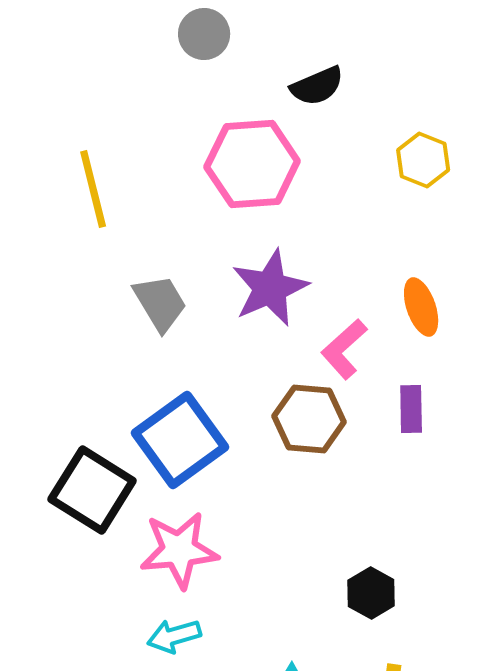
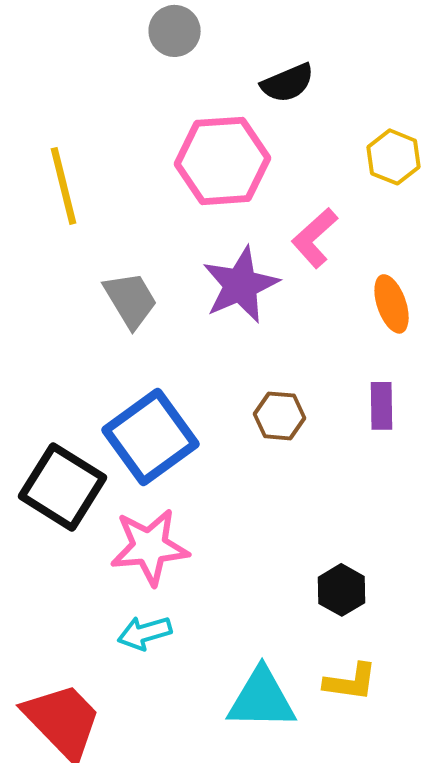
pink L-shape: (344, 349) -> (315, 238), moved
brown hexagon: (309, 419) -> (280, 416), size x0.7

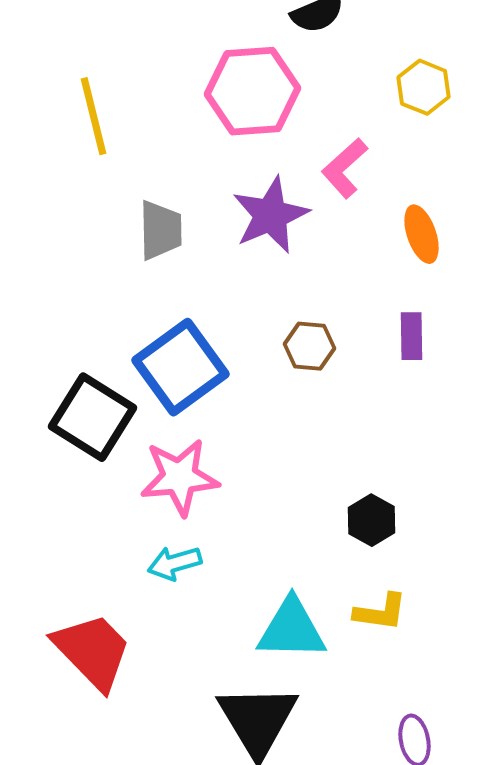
gray trapezoid: (131, 300) -> (161, 230), turned 30

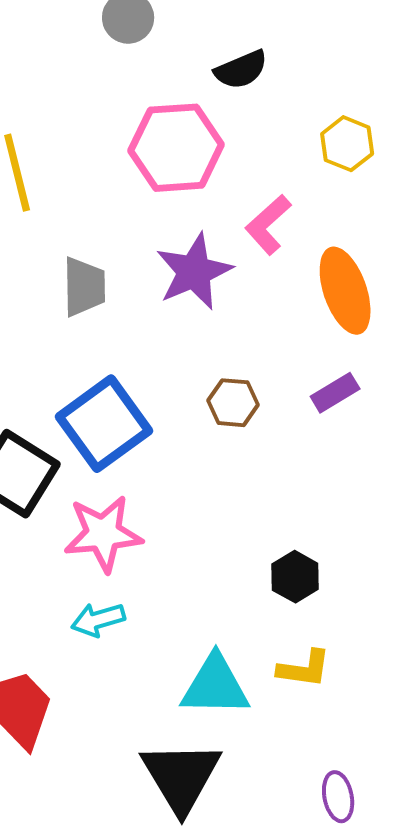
orange ellipse: (422, 234) -> (345, 291), size x1.5
purple rectangle: (412, 336) -> (335, 393), turned 60

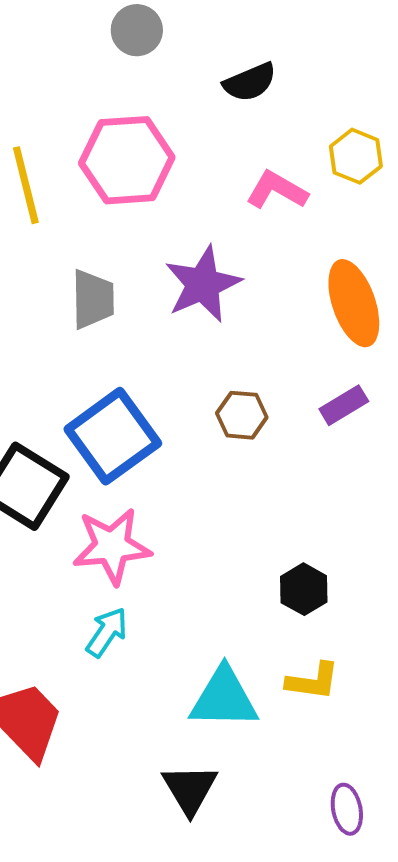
pink hexagon: (176, 148) -> (127, 160), moved
pink L-shape: (268, 225) -> (277, 190), moved, turned 72
cyan arrow: (98, 620) -> (107, 632), turned 140
black triangle: (181, 777) -> (190, 789), size x0.7

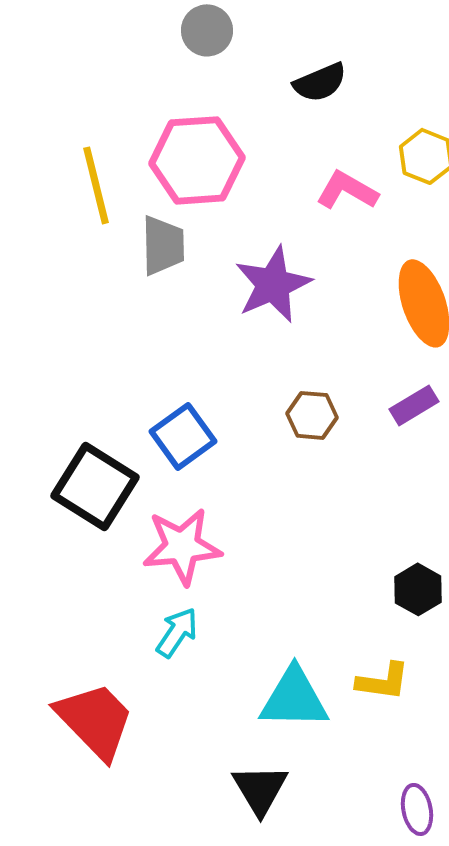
gray trapezoid: (93, 299) -> (163, 245), moved
blue square: (113, 436) -> (183, 436), size x0.7
black hexagon: (304, 589) -> (418, 589), moved

